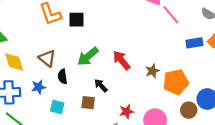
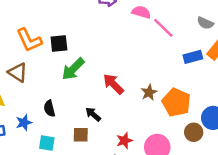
green arrow: (88, 56) -> (73, 69), moved
brown triangle: (47, 58) -> (18, 72), moved
orange pentagon: (176, 82) -> (176, 102), turned -30

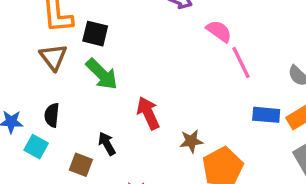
green arrow: (73, 69) -> (102, 74), turned -110
brown triangle: (18, 72) -> (53, 57), moved
cyan square: (47, 143) -> (36, 147), moved

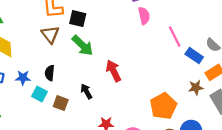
pink semicircle: (219, 31) -> (144, 16), moved, turned 42
blue rectangle: (266, 115) -> (194, 56), moved, turned 30
brown star: (191, 141) -> (196, 88), moved
brown square: (81, 165) -> (61, 103), moved

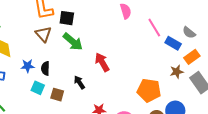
blue star: (23, 78) -> (28, 66), moved
orange pentagon: (163, 106) -> (149, 90), turned -30

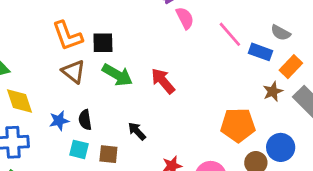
red arrow: (102, 62) -> (163, 81), moved

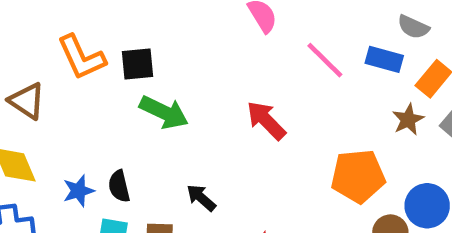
pink line: (230, 34) -> (325, 60), moved
brown triangle: (74, 72) -> (27, 101), moved
red arrow: (163, 81) -> (266, 120), moved

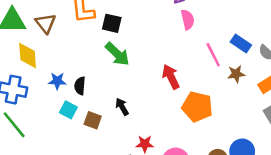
blue rectangle: (384, 59) -> (241, 44), moved
brown star: (408, 120) -> (236, 74), moved
orange pentagon: (358, 176) -> (197, 107), moved

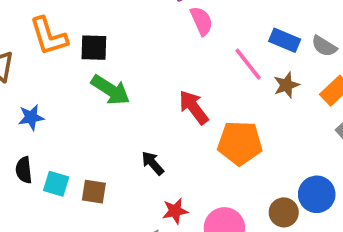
blue star: (57, 81) -> (31, 117), moved
black semicircle: (80, 86) -> (24, 170), moved
black arrow: (122, 107) -> (153, 163), moved

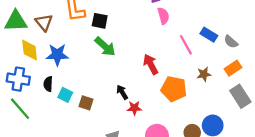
brown star: (286, 85) -> (204, 74), moved
blue star: (31, 117) -> (57, 55), size x1.5
red star: (175, 211) -> (134, 108), moved

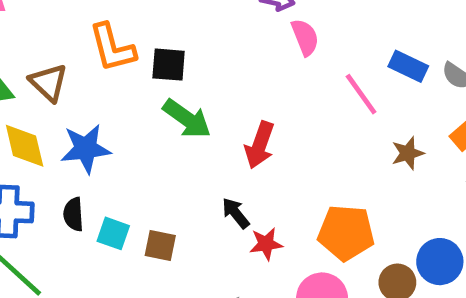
red arrow: (151, 64) -> (260, 145), moved, turned -126
orange pentagon: (174, 89) -> (346, 233), moved

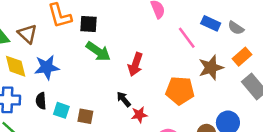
brown star: (408, 153) -> (211, 68), size x1.5
orange pentagon: (346, 233) -> (180, 91), moved

